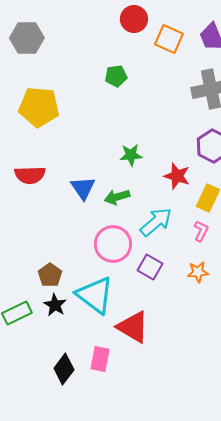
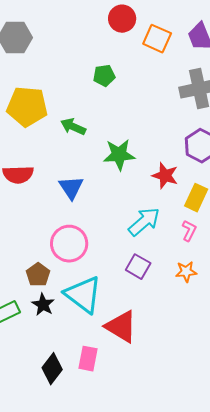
green star: (131, 155) -> (119, 155), size x1.4
green arrow: (117, 197) -> (73, 127), moved, turned 40
pink circle: (113, 244) -> (69, 244), moved

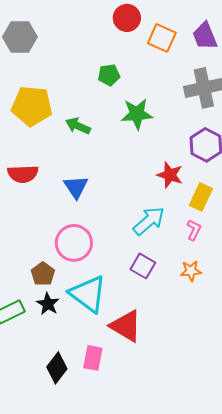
green star: (119, 155) -> (137, 114), moved

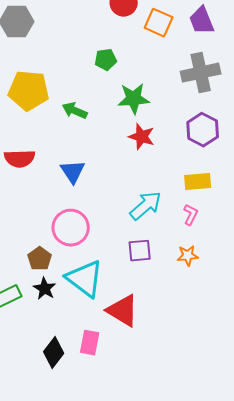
red star: (170, 175) -> (142, 137), moved
yellow rectangle: (201, 197) -> (198, 182), turned 60
purple square: (143, 266) -> (140, 251), turned -35

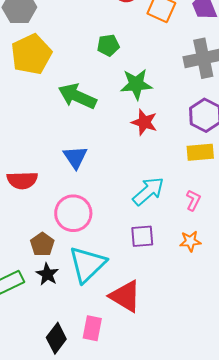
yellow pentagon: (29, 91) -> (31, 54), moved, turned -30
green arrow: (75, 111) -> (77, 96), size x1.5
red semicircle: (20, 159) -> (22, 180), moved
yellow rectangle: (198, 182) -> (200, 152), moved
cyan triangle: (85, 279) -> (87, 264), turned 39

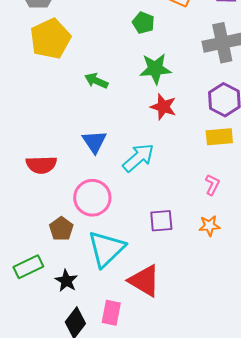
green pentagon: (108, 45) -> (143, 23), moved, turned 30
green arrow: (77, 96) -> (96, 81), size x0.6
cyan arrow: (148, 191) -> (138, 158), moved
black star: (47, 274) -> (66, 281), moved

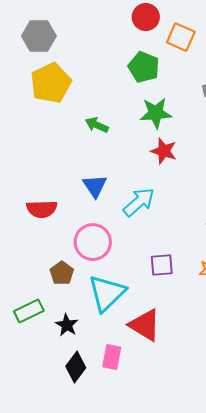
green pentagon: (143, 23) -> (144, 67), size x1.4

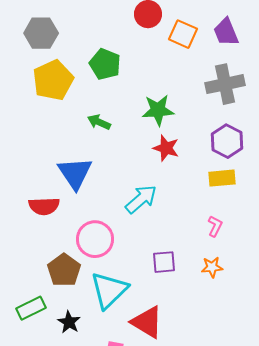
green pentagon: (144, 67) -> (105, 64), moved
blue triangle: (95, 186) -> (75, 173), moved, size x1.4
brown pentagon: (62, 273) -> (64, 270), size x1.4

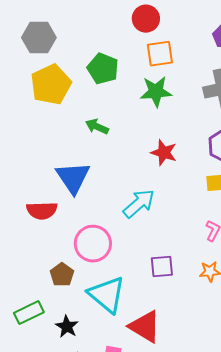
orange square: (183, 34) -> (160, 54), moved, turned -32
green star: (158, 110) -> (156, 92), moved
brown pentagon: (64, 270) -> (62, 275), size x0.7
cyan triangle: (109, 290) -> (107, 295), turned -36

